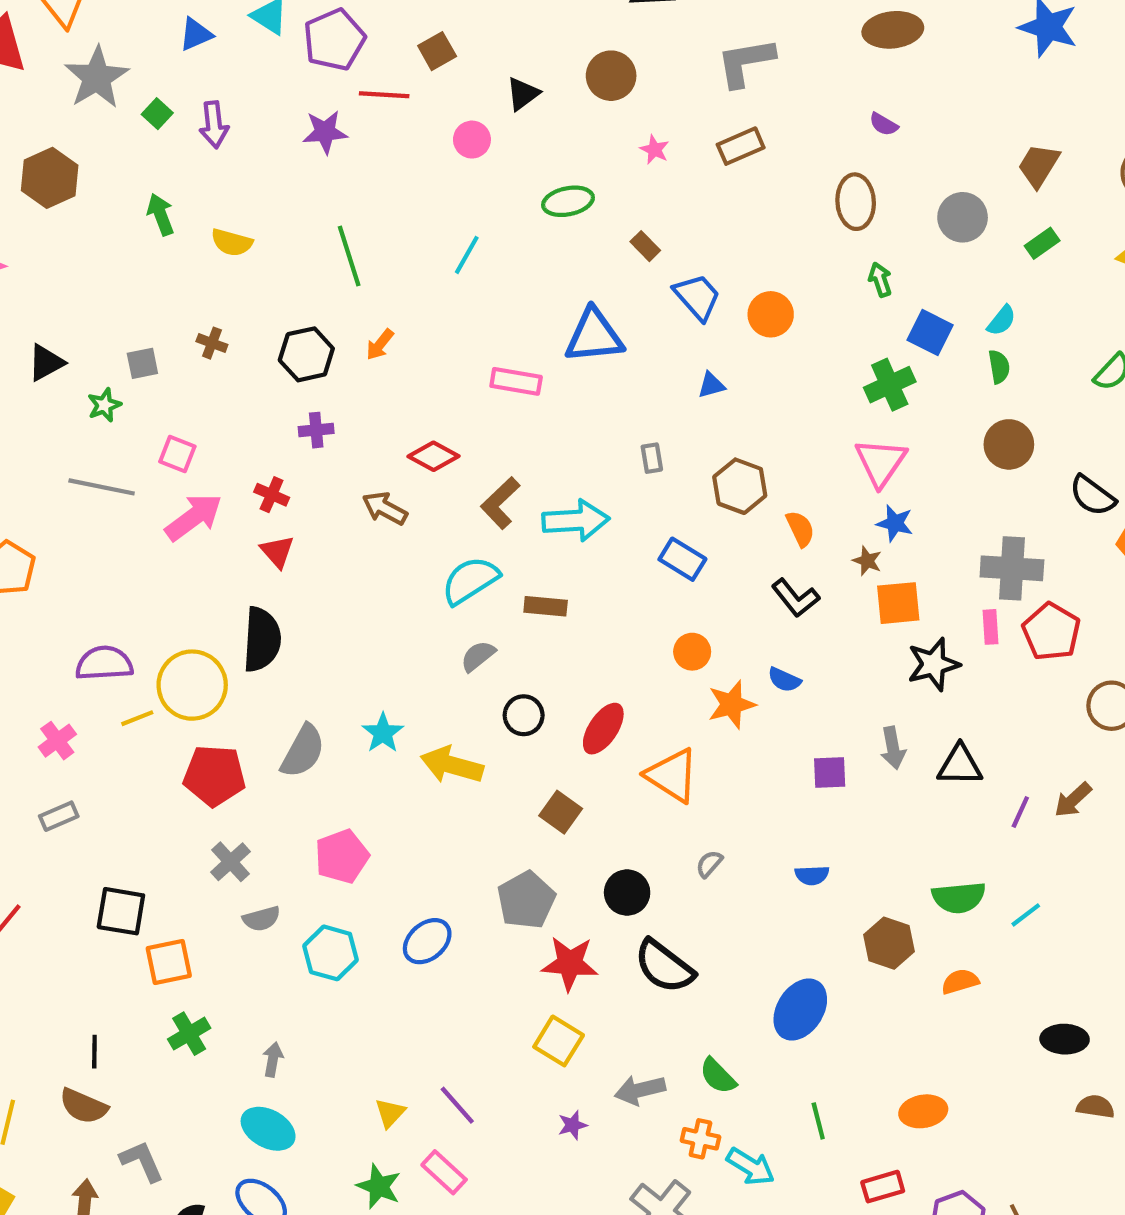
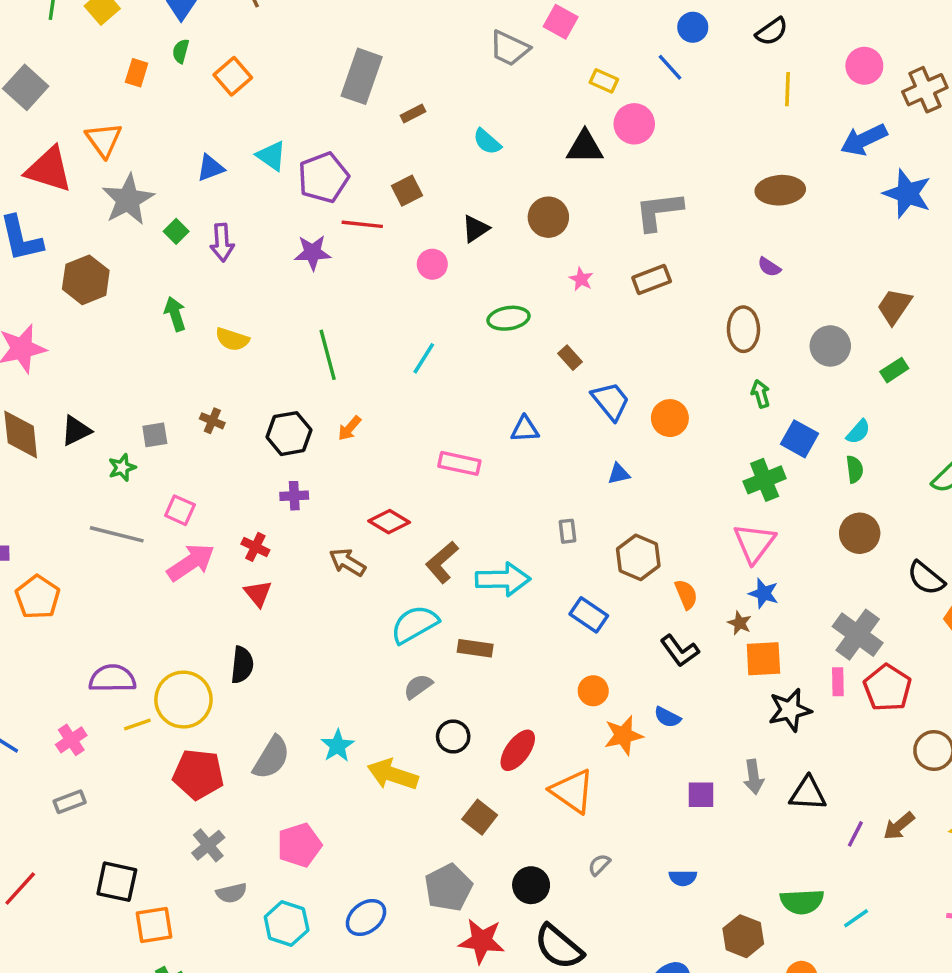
blue triangle: (594, 336) -> (525, 429), size x0.6
gray cross: (1012, 568) -> (858, 635), turned 30
black semicircle: (262, 639) -> (242, 665), size x0.7

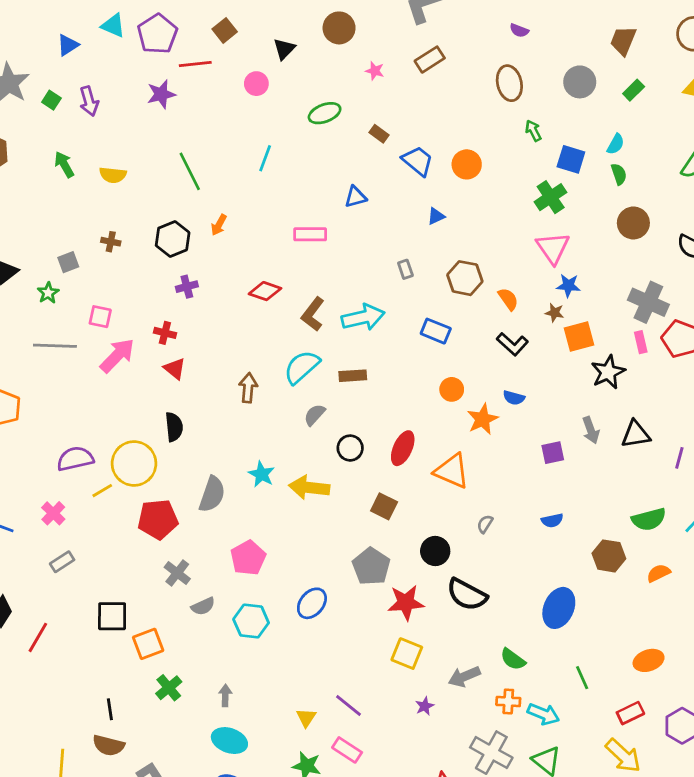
brown arrow: (347, 562) -> (248, 388), moved, turned 76

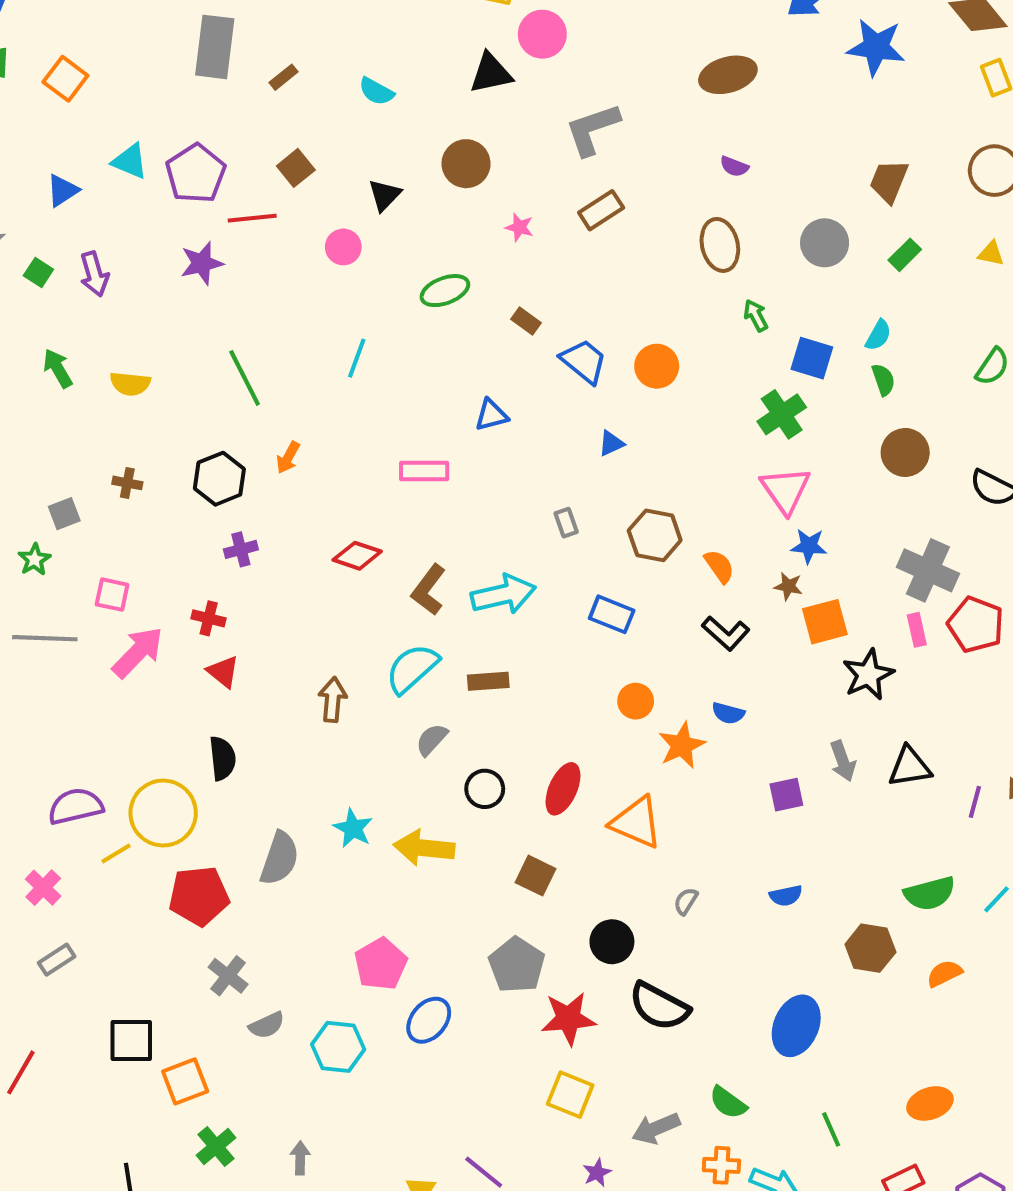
pink pentagon: (248, 558) -> (381, 964), moved

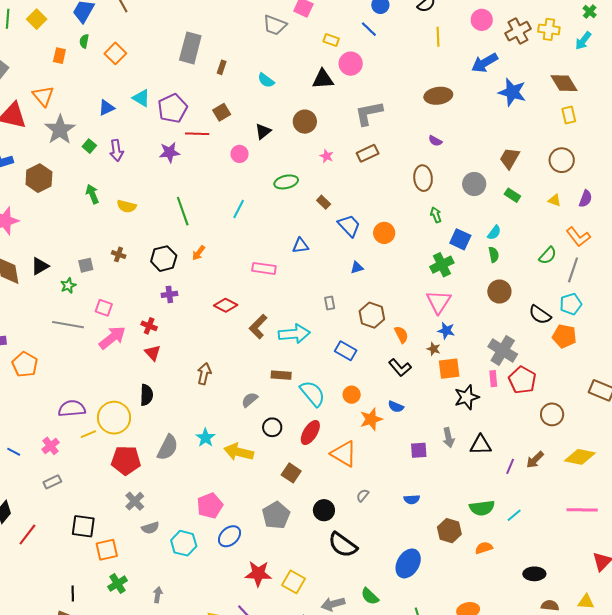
brown rectangle: (283, 77) -> (222, 67), turned -40
green rectangle: (905, 255) -> (512, 195), turned 70
cyan semicircle: (412, 669) -> (313, 393), moved, turned 84
red star: (568, 1019) -> (258, 574), moved

